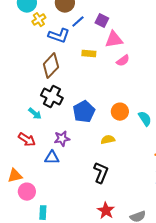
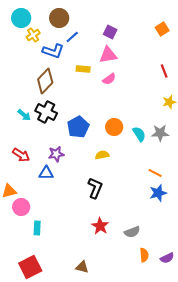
purple square: (102, 21) -> (110, 32), moved
pink semicircle: (123, 61) -> (109, 79), moved
cyan arrow: (35, 114) -> (24, 115), moved

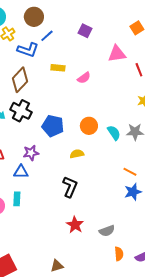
pink triangle: (108, 55) -> (117, 54), moved
blue pentagon: (78, 127) -> (53, 126), turned -30
cyan rectangle: (37, 228) -> (17, 199), moved
brown triangle: (82, 267) -> (57, 266), turned -32

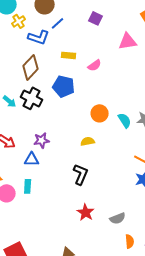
blue pentagon: (53, 126) -> (64, 86), moved

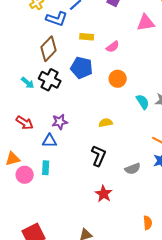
orange circle: (100, 113) -> (118, 79), moved
gray semicircle: (118, 218) -> (133, 169), moved

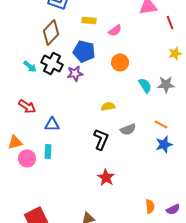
purple star: (60, 122) -> (75, 73), moved
gray semicircle: (133, 169) -> (128, 129), moved

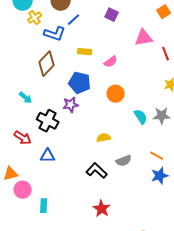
black cross: (52, 63) -> (48, 121), moved
black L-shape: (101, 139) -> (97, 171), turned -70
cyan rectangle: (48, 151) -> (44, 206), moved

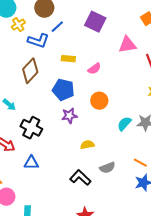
purple square: (112, 15) -> (95, 22), size x1.5
purple star: (71, 105) -> (69, 116), moved
cyan semicircle: (141, 117) -> (124, 124), turned -105

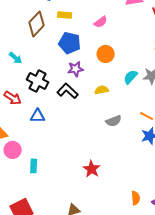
yellow rectangle: (68, 59) -> (65, 15), moved
yellow semicircle: (87, 145) -> (102, 90), moved
black L-shape: (80, 178) -> (68, 91), moved

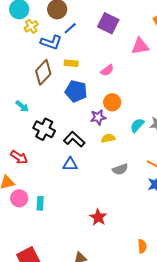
purple star: (76, 69) -> (98, 117), moved
red arrow: (13, 98) -> (19, 157), moved
blue triangle: (38, 116) -> (70, 164), moved
cyan rectangle: (34, 166) -> (40, 203), moved

